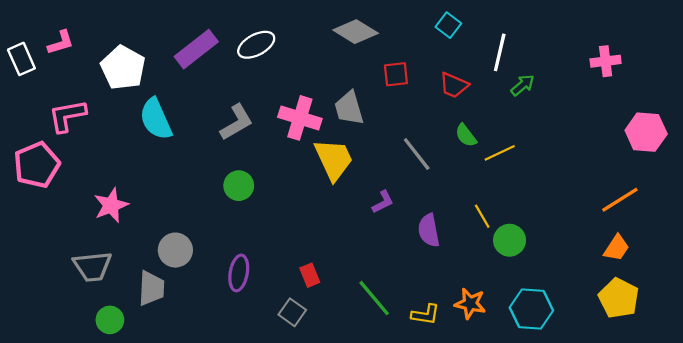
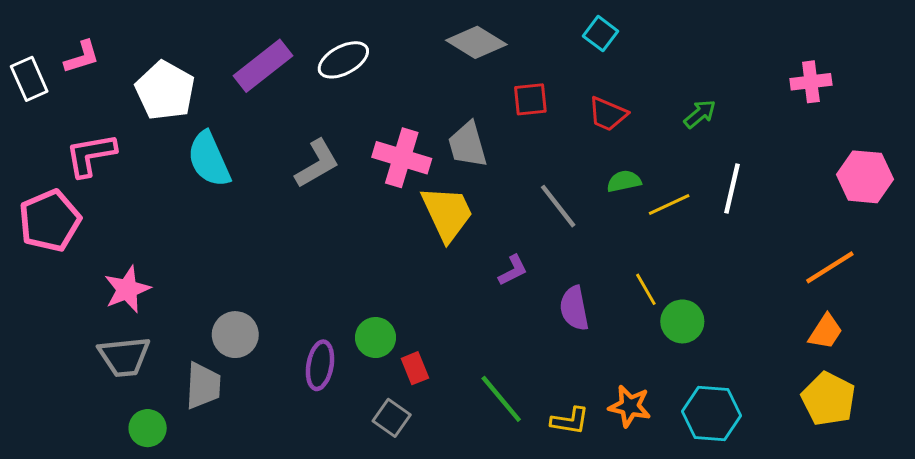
white line: (500, 52) -> (732, 188), moved
green semicircle: (466, 135) -> (624, 181), turned 115
green circle: (239, 186) -> (376, 338), moved
pink star: (111, 205) -> (127, 289), moved

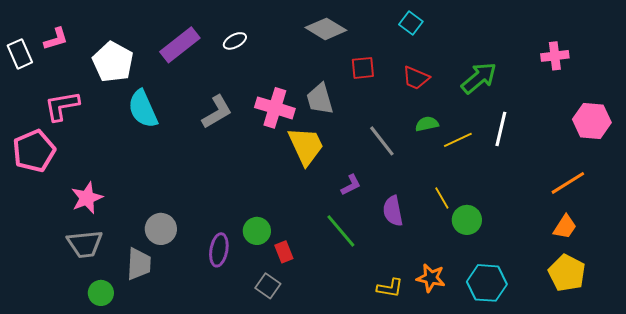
white ellipse: (343, 60) -> (235, 41), size x0.7
green arrow: (700, 114) -> (479, 78), size x1.6
green line: (501, 399) -> (341, 231), moved

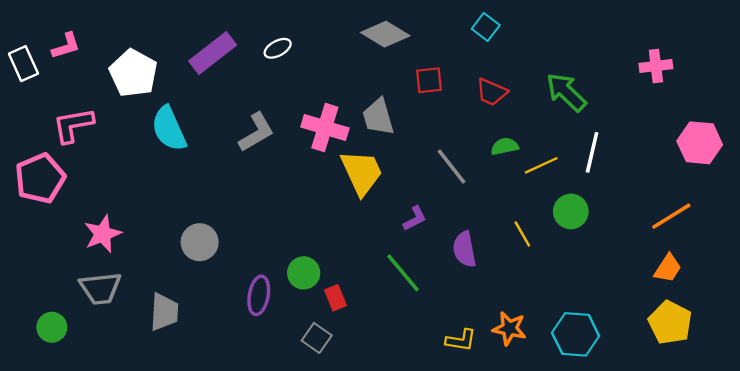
green arrow: (479, 78) -> (566, 92), turned -96
green circle: (467, 220) -> (571, 211), moved
gray circle: (161, 229) -> (200, 242), moved
green circle: (101, 293) -> (52, 327), moved

